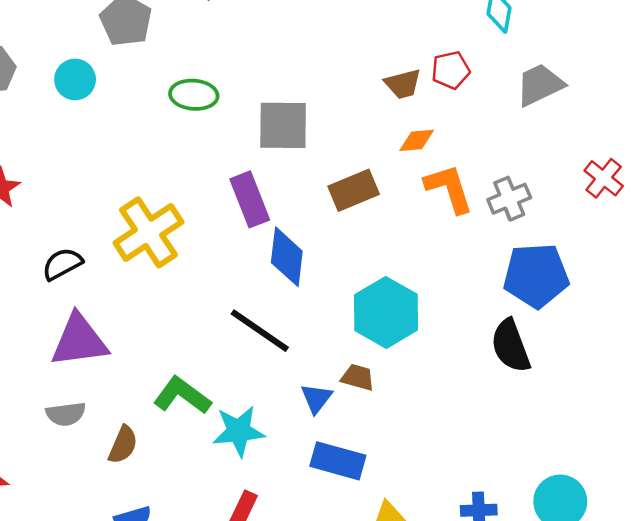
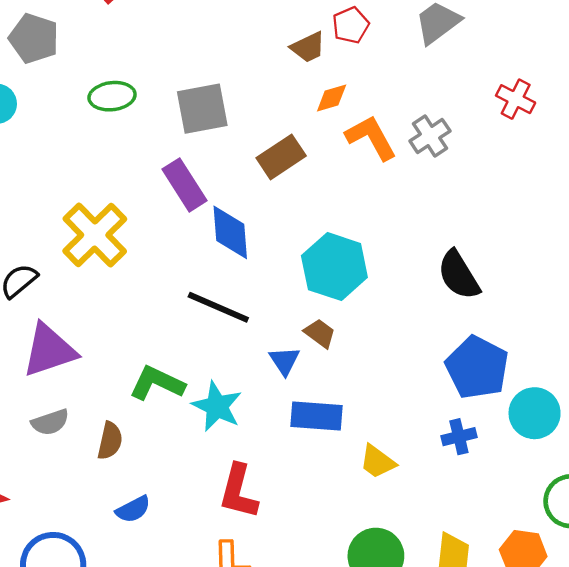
blue pentagon: (536, 276) -> (477, 367), moved, turned -30
brown trapezoid: (358, 377) -> (320, 333), turned 32
cyan star: (239, 431) -> (217, 406), turned -30

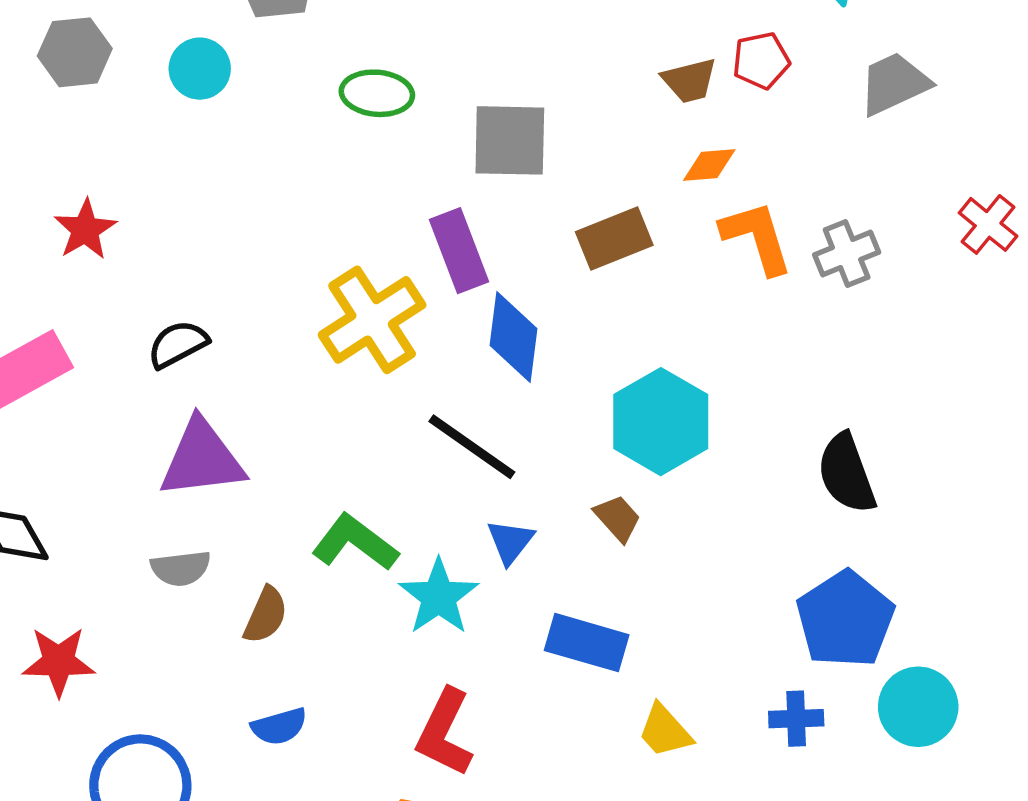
yellow cross: (95, 235) -> (372, 320), moved
blue triangle: (284, 361) -> (510, 542), moved

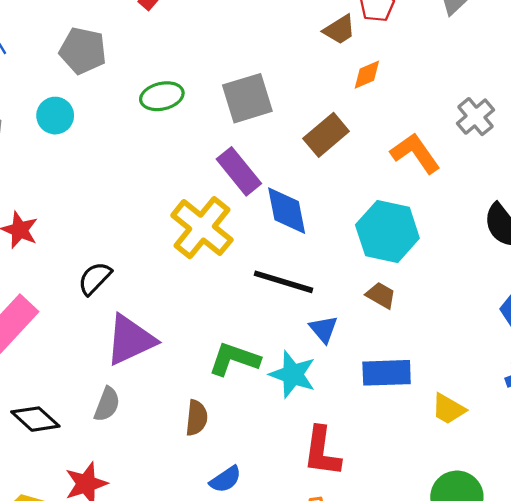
orange L-shape: (757, 237) -> (415, 153), moved
gray cross: (847, 254) -> (476, 117), moved
gray semicircle: (181, 568) -> (107, 404), moved, turned -44

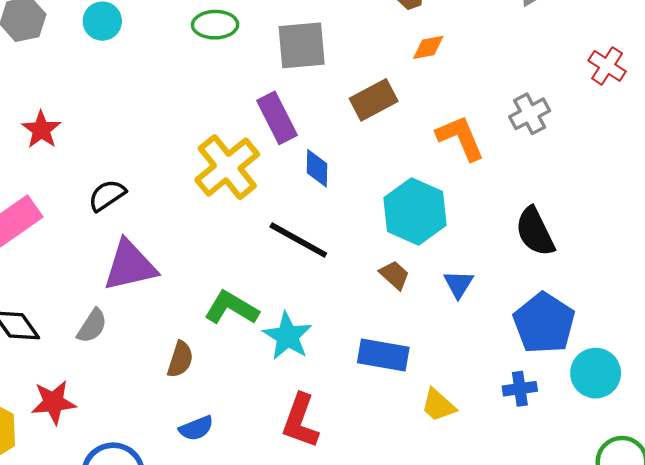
blue diamond: (287, 211) -> (317, 168), size x0.7
blue triangle: (324, 329) -> (458, 284), moved

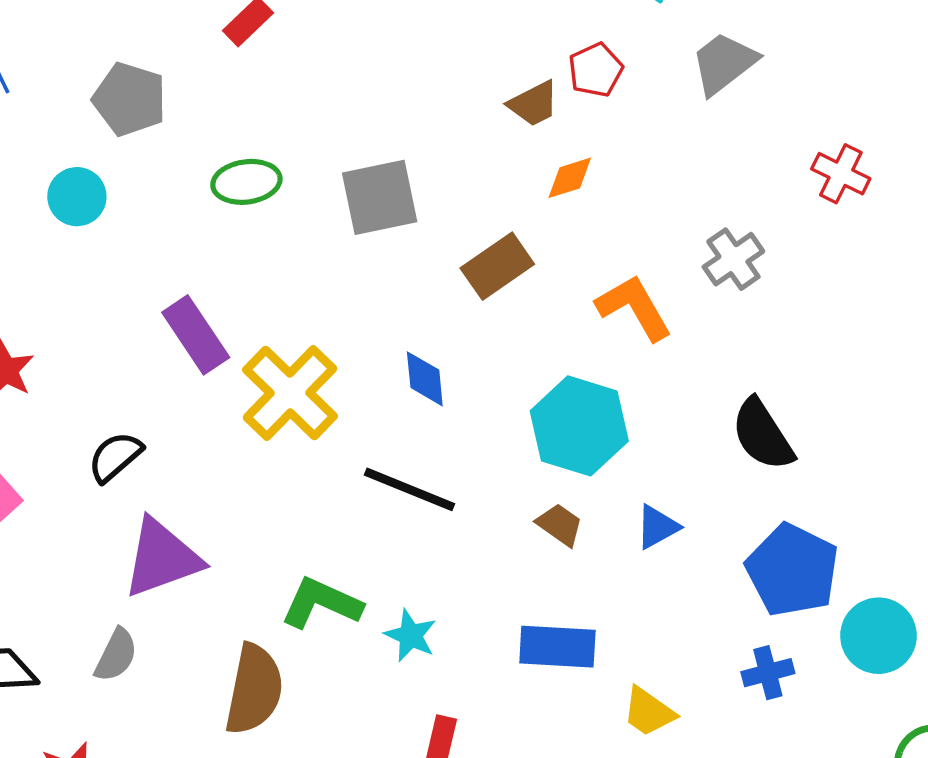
purple rectangle: (277, 118) -> (196, 335), moved
blue triangle: (458, 284) -> (657, 527), turned 36
cyan star: (287, 336) -> (411, 635), size x0.7
brown semicircle: (180, 359) -> (254, 689), size x1.6

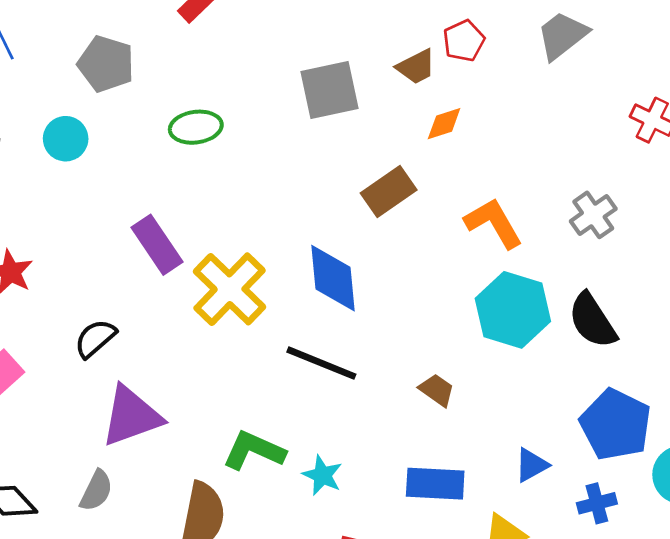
gray square: (380, 197) -> (330, 90), moved
gray cross: (733, 259) -> (593, 215), moved
blue diamond: (425, 379) -> (333, 278), size x1.6
cyan hexagon: (579, 426) -> (513, 310), moved
blue triangle: (657, 527) -> (531, 465), moved

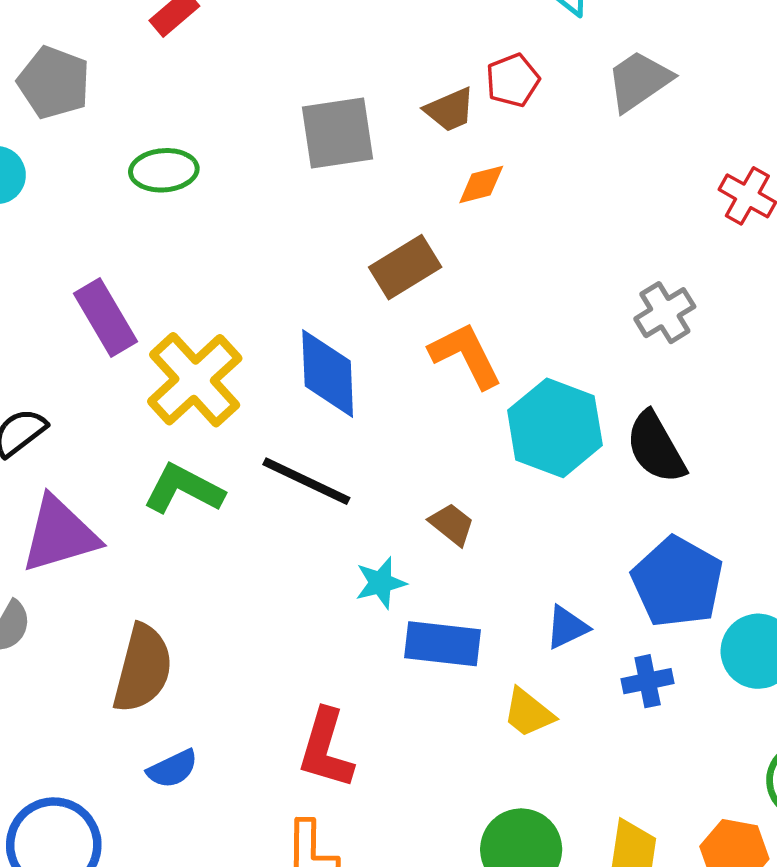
orange L-shape: (494, 223) -> (466, 355), moved
green L-shape: (254, 451) -> (184, 489), moved
cyan star: (322, 475) -> (381, 583), moved, turned 30

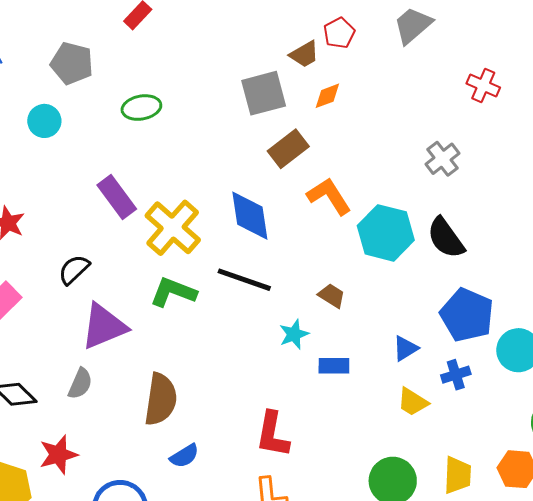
gray square: (337, 133) -> (264, 93), moved
blue rectangle: (443, 644) -> (334, 366), size x0.7
yellow trapezoid: (528, 713) -> (413, 402), moved

